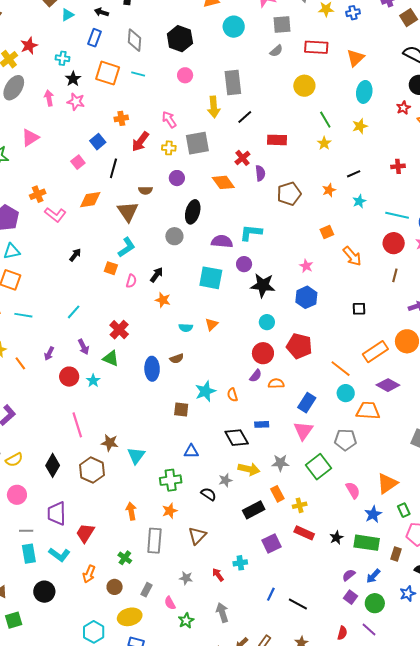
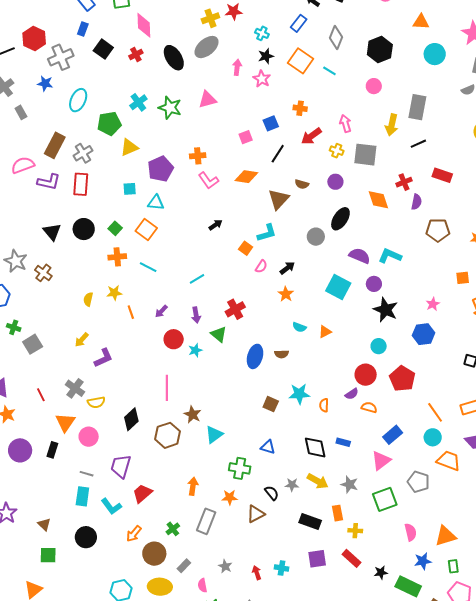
black rectangle: (254, 510) -> (310, 521), turned 30
brown triangle: (197, 536) -> (256, 514), moved
brown circle: (115, 587) -> (154, 554), size x1.5

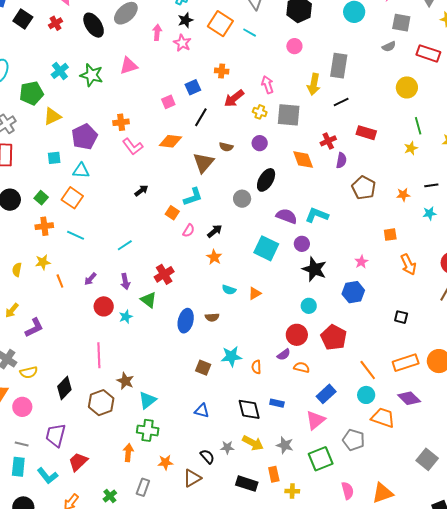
brown pentagon: (438, 230) -> (364, 188), turned 30
green cross: (240, 468) -> (148, 430), moved
gray rectangle: (206, 521) -> (143, 487), size x0.7

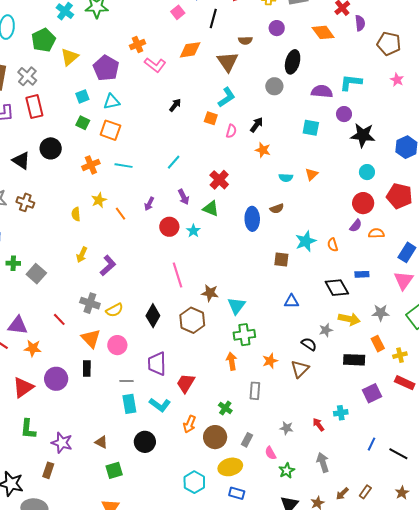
green square: (41, 198) -> (83, 123), moved
cyan square: (266, 248) -> (311, 128), size x0.7
pink star: (361, 262) -> (397, 80), moved

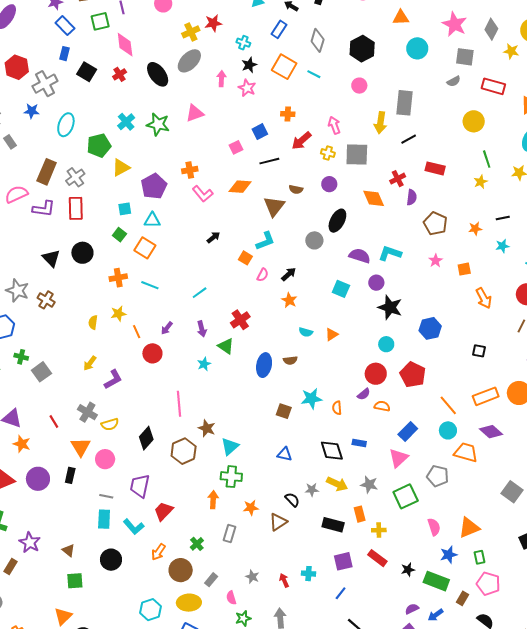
black line: (213, 19) -> (269, 161), turned 48
red circle: (169, 227) -> (152, 353), moved
blue line: (371, 444) -> (341, 593), moved

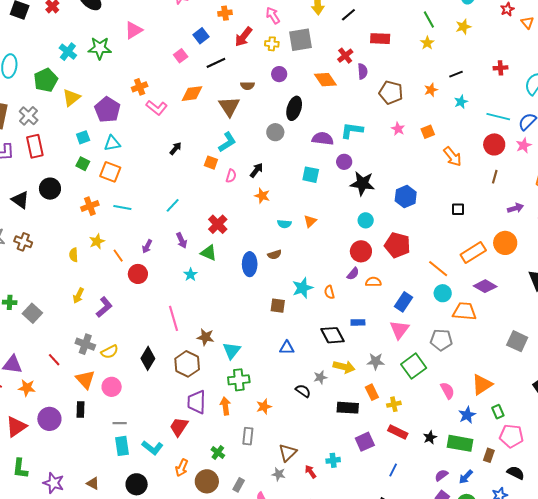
purple trapezoid: (140, 486) -> (197, 402), moved
brown triangle: (278, 522) -> (288, 453), moved
blue line: (341, 593) -> (393, 470), moved

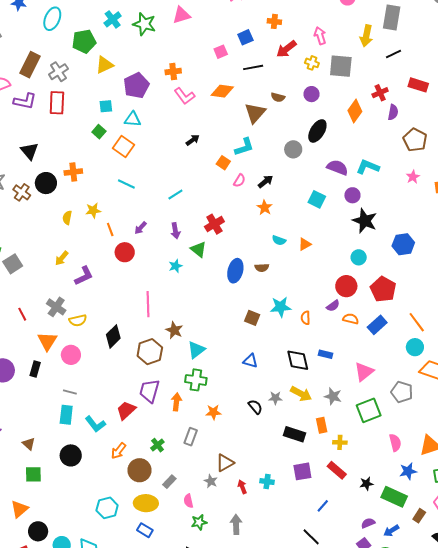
orange diamond: (325, 80) -> (355, 111), turned 55
black circle: (50, 189) -> (46, 183), moved
orange cross: (90, 206) -> (73, 172), moved
blue rectangle: (403, 302) -> (377, 325), moved

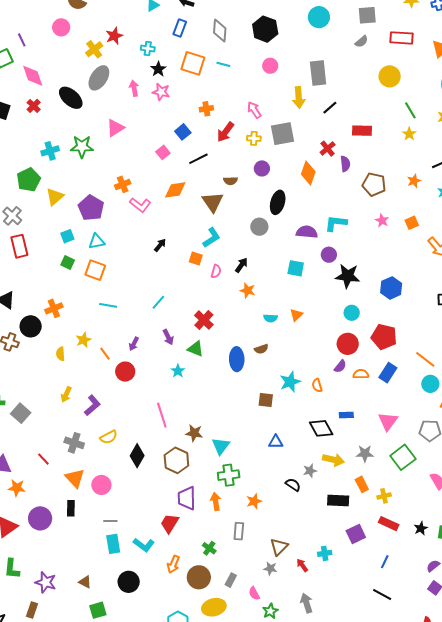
cyan cross: (113, 19) -> (50, 151), turned 36
yellow semicircle: (78, 320) -> (109, 437), moved

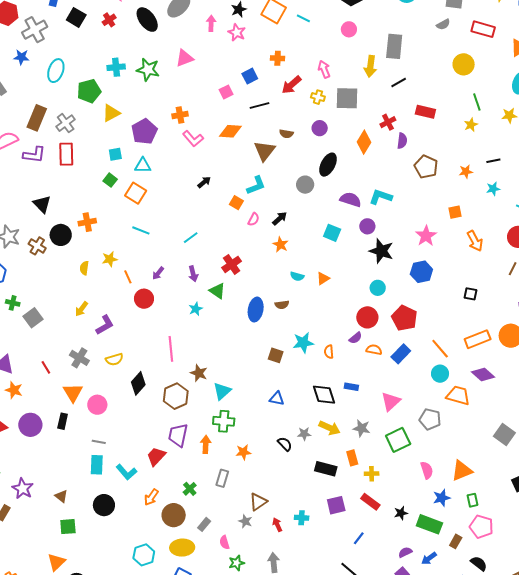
pink star: (382, 221) -> (426, 236), moved, size x1.5

